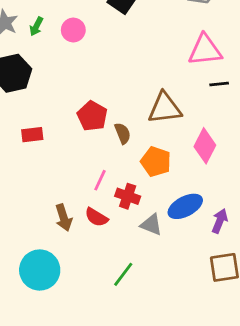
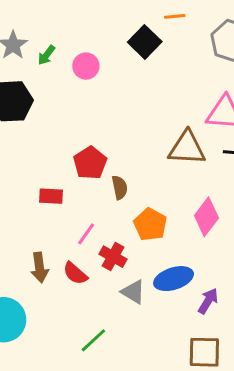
brown triangle: (165, 108) -> (187, 148), moved
red rectangle: (32, 135) -> (51, 196), moved

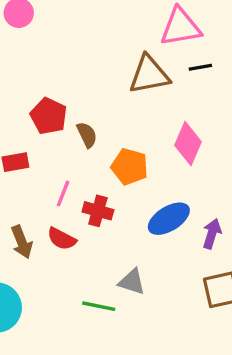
gray triangle: (133, 292) -> (132, 282), moved
green line: (93, 340) -> (99, 306), turned 68

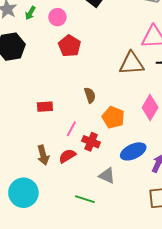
red pentagon: (49, 116) -> (70, 46), moved
red semicircle: (62, 239) -> (67, 156), turned 114
gray triangle: (132, 282) -> (107, 176), moved

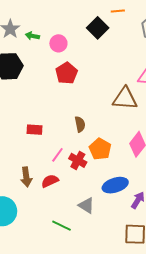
green arrow: (30, 13) -> (32, 36), turned 64
red cross: (91, 142) -> (78, 160), moved

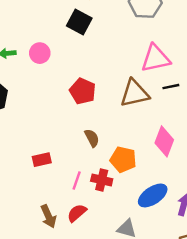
red pentagon: (67, 73) -> (83, 91), moved

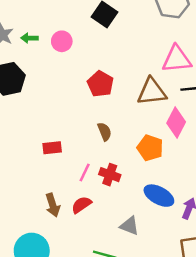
pink diamond: (164, 141) -> (176, 123), moved
orange pentagon: (123, 159) -> (150, 148), moved
blue ellipse: (153, 195) -> (159, 196), turned 56

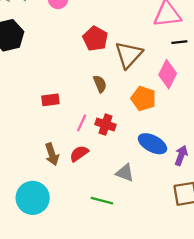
brown triangle: (152, 92) -> (129, 55), moved, turned -40

